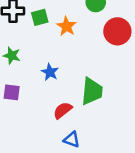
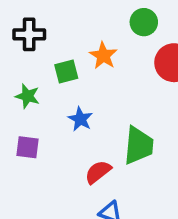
green square: (40, 17) -> (66, 71), moved

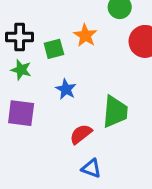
black cross: (29, 34) -> (20, 37), moved
purple square: (27, 147) -> (21, 113), size x1.4

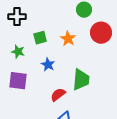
orange star: (85, 35) -> (68, 39), moved
black cross: (20, 37) -> (17, 17), moved

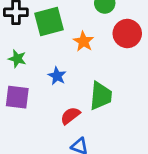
green square: (40, 38) -> (49, 22), moved, size x1.6

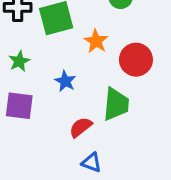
red circle: (127, 34) -> (136, 60), moved
green star: (17, 59) -> (19, 61), turned 30

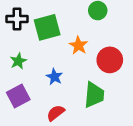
purple square: (19, 106) -> (18, 96), turned -35
red semicircle: (81, 127) -> (56, 113), moved

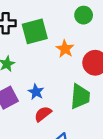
blue star: (54, 77) -> (36, 92), moved

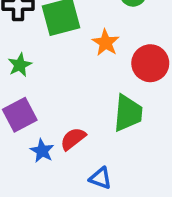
blue star: (36, 92) -> (42, 151), moved

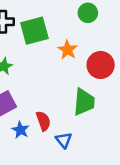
red semicircle: (73, 139) -> (43, 121), turned 108
blue triangle: (100, 178) -> (64, 140), moved, turned 30

